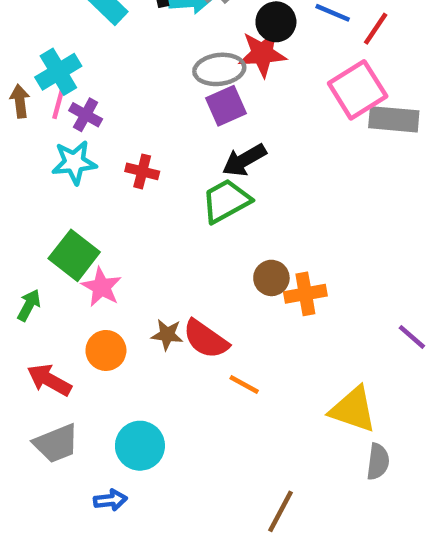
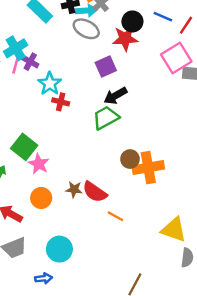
gray ellipse: (219, 69) -> (86, 29), moved, turned 35
purple cross: (86, 115) -> (30, 62), moved
cyan star: (74, 162) -> (50, 84), moved, turned -30
orange cross: (305, 294) -> (148, 168), size x1.4

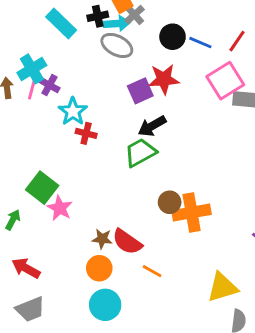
blue line: (163, 17) -> (200, 43), moved
red star: (125, 39) -> (164, 79), moved
orange circle: (41, 198) -> (99, 268), moved
yellow triangle: (174, 230) -> (222, 287), turned -36
cyan circle: (59, 249) -> (105, 305), moved

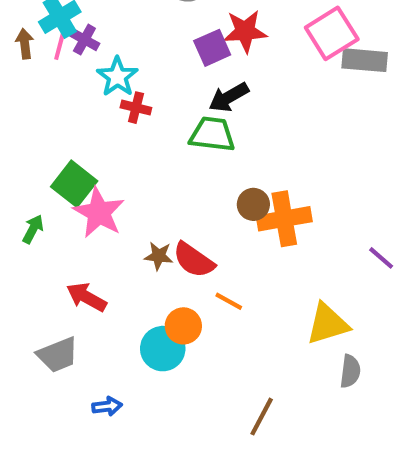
green trapezoid: (140, 152) -> (212, 134), turned 36
pink star: (60, 208) -> (99, 213), size x1.4
red arrow: (26, 268) -> (87, 297), moved
orange circle: (99, 268) -> (183, 326), moved

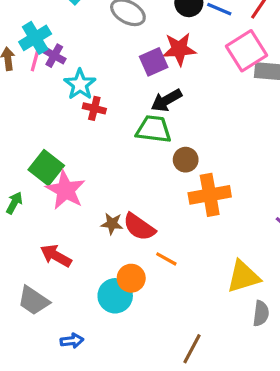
brown circle: (253, 204) -> (186, 160), moved
gray trapezoid: (58, 355) -> (33, 301), turned 56

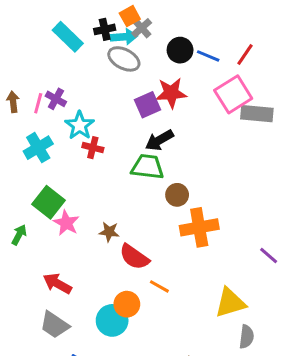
cyan cross: (35, 38) -> (38, 148), moved
pink star: (65, 190) -> (66, 223), size x0.7
brown star: (112, 224) -> (109, 232), moved
gray trapezoid: (33, 301) -> (54, 325), moved

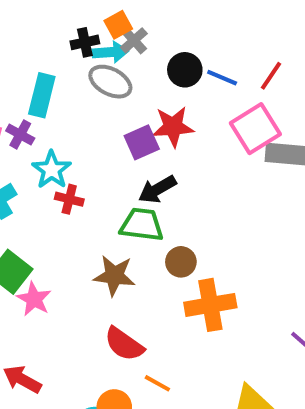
cyan rectangle: (68, 37) -> (42, 95), moved, turned 60
brown star: (109, 232) -> (114, 276), moved, size x1.5

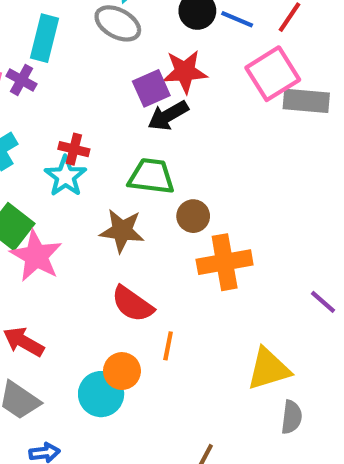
cyan star: (52, 170) -> (65, 176), moved
black arrow: (157, 189) -> (168, 116), moved
pink star: (34, 299) -> (36, 256), size x1.4
orange line: (157, 383) -> (168, 346), turned 72

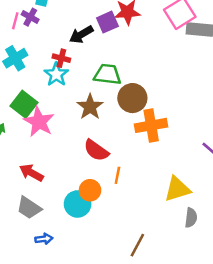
black arrow: (168, 116) -> (81, 35), moved
brown circle: (193, 216) -> (132, 98), size x1.5
brown star: (122, 231) -> (90, 107), turned 30

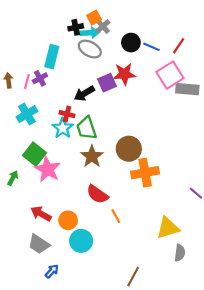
purple cross: (30, 17) -> (40, 78), turned 32
green trapezoid: (107, 74) -> (87, 128), moved, turned -115
orange line: (117, 175) -> (116, 216), turned -40
orange circle: (90, 190) -> (68, 220), moved
blue arrow: (44, 239) -> (52, 271), turned -40

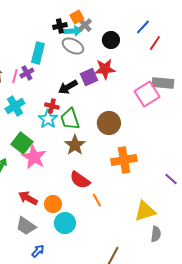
blue line: (152, 47) -> (143, 27), moved, turned -70
pink square: (170, 75) -> (147, 94), moved
brown circle: (129, 149) -> (109, 123), moved

